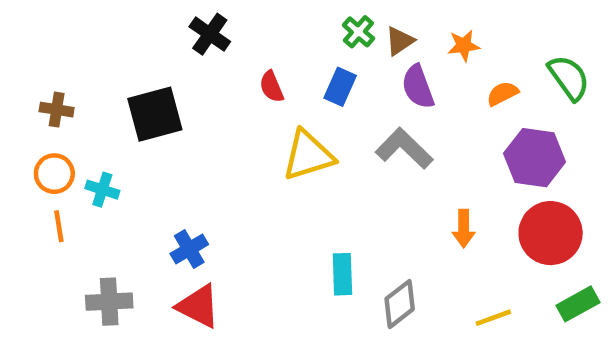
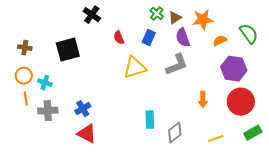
orange star: (464, 46) -> (203, 20), size x1.5
gray L-shape: (404, 148) -> (177, 65), turned 115
gray cross: (109, 302) -> (48, 111), moved

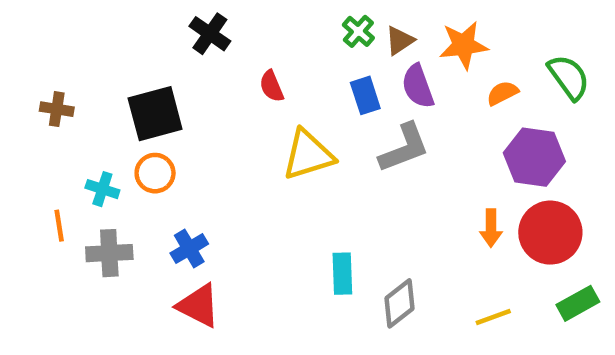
blue rectangle: (149, 38) -> (365, 95), moved, turned -42
orange circle: (24, 76) -> (155, 173), moved
orange arrow: (203, 100) -> (491, 228), moved

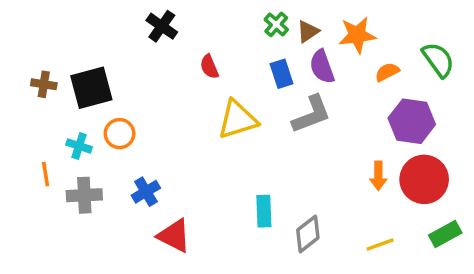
black square: (155, 114) -> (91, 88), moved
red triangle: (198, 306) -> (174, 236), moved

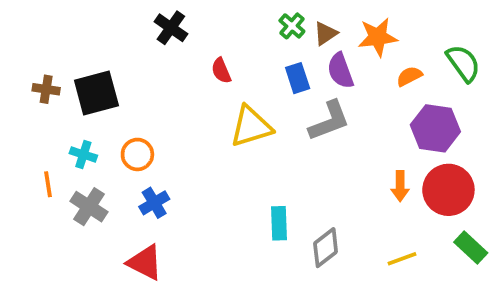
orange circle: (120, 134) -> (137, 154), moved
gray cross: (84, 195) -> (89, 207), turned 36
green rectangle: (445, 234) -> (471, 248), turned 72
red triangle: (174, 236) -> (145, 262), moved

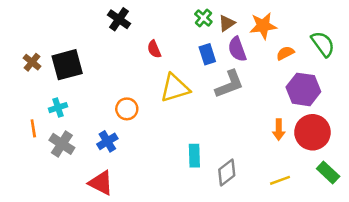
brown cross: (46, 89) -> (32, 62), turned 30
cyan cross: (83, 154) -> (58, 108), turned -36
orange circle: (137, 154) -> (127, 109), moved

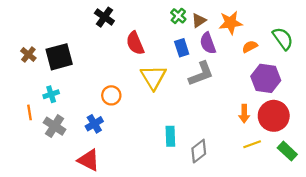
red semicircle: (154, 49) -> (135, 43), size x1.5
yellow triangle: (175, 88) -> (153, 77), turned -44
yellow line: (280, 180) -> (252, 144), moved

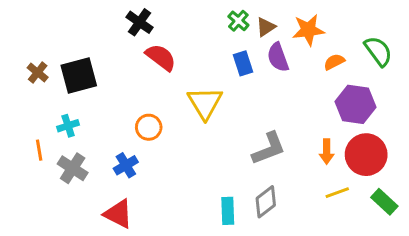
red semicircle: (135, 43) -> (161, 57), moved, turned 150
gray L-shape: (201, 74) -> (269, 149), moved
cyan rectangle: (170, 136) -> (228, 211), moved

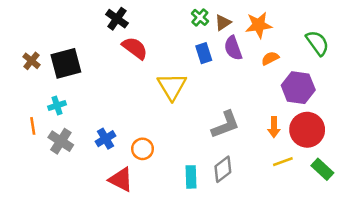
orange semicircle: (334, 62) -> (270, 58), moved
orange circle: (149, 127) -> (143, 149), moved
red triangle: (118, 214) -> (121, 179), moved

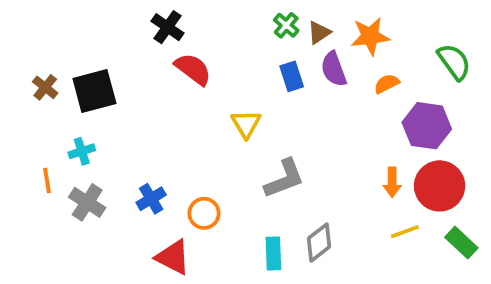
yellow triangle: (172, 86) -> (246, 124), size x0.7
gray L-shape: (225, 125) -> (284, 179), moved

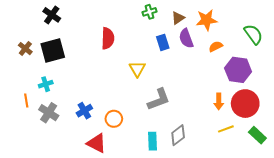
green cross: (286, 25) -> (150, 12), moved, turned 32
black cross: (167, 27) -> (52, 15), moved
red semicircle: (193, 69) -> (108, 38), turned 55

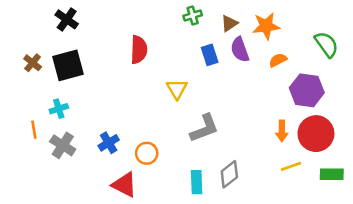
green rectangle: (257, 135) -> (332, 174), turned -42

